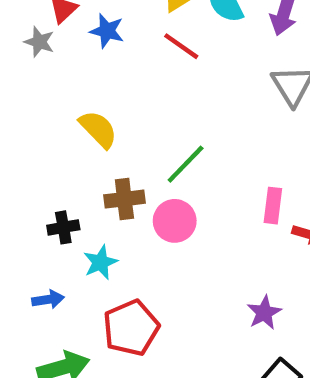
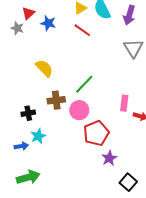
cyan star: (100, 262) -> (38, 136), moved
purple star: (264, 313) -> (109, 158), moved
red pentagon: (131, 328) -> (96, 133), moved

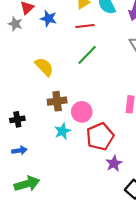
red line: (82, 30) -> (85, 26), turned -42
green line: (84, 84) -> (87, 55), moved
black cross: (28, 113) -> (17, 119), moved
cyan star: (38, 136) -> (62, 131), moved

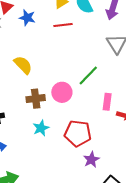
green line: (87, 55) -> (88, 75), moved
pink circle: (82, 112) -> (62, 92), moved
red pentagon: (100, 137) -> (78, 133), turned 30

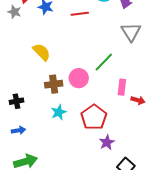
red pentagon: (78, 133) -> (94, 117), turned 30

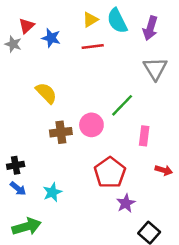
red arrow: (138, 100) -> (164, 170), moved
black cross: (16, 101) -> (16, 165), moved
cyan star: (59, 112) -> (52, 192), moved
blue arrow: (18, 130) -> (18, 189), turned 48

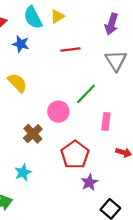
cyan semicircle: (117, 21) -> (33, 17), moved
blue star: (51, 38) -> (21, 44), moved
red line: (93, 47) -> (70, 50), moved
brown cross: (61, 132) -> (33, 134), moved, turned -36

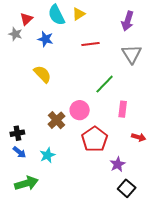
pink circle: (58, 112) -> (80, 110), moved
purple star: (89, 182) -> (118, 164), moved

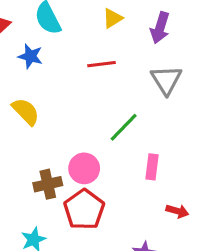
yellow triangle: (79, 14) -> (113, 18), moved
brown cross: (56, 120) -> (48, 184), turned 30
red pentagon: (95, 139) -> (84, 209), moved

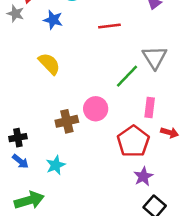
gray triangle: (166, 80) -> (155, 57), moved
red pentagon: (84, 209) -> (133, 141), moved
red arrow: (177, 211) -> (170, 133), moved

